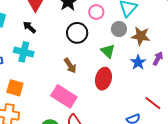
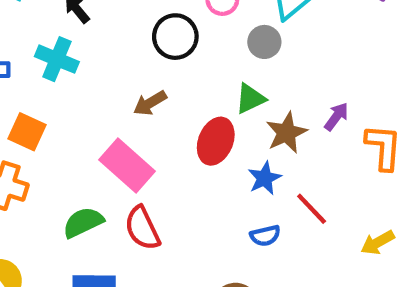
brown star: (141, 36) -> (286, 133), moved, turned 30
green triangle: (108, 51) -> (250, 99), moved, turned 42
blue star: (138, 62) -> (265, 178), moved
brown arrow: (70, 66) -> (150, 103), turned 84

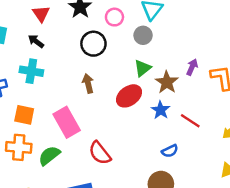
brown arrow: (150, 103) -> (88, 83), turned 120
red ellipse: (216, 141) -> (129, 96), turned 45
pink rectangle: (127, 165) -> (67, 122), moved, turned 32
green semicircle: (83, 222) -> (49, 156), moved
blue semicircle: (265, 236) -> (170, 151), moved

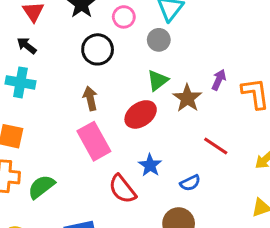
blue star: (161, 110) -> (150, 165), moved
pink rectangle: (67, 122) -> (94, 141), moved
red semicircle: (100, 153) -> (122, 189), moved

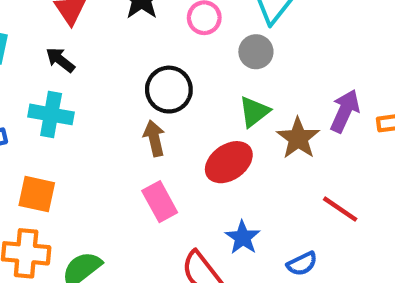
black circle: (98, 49) -> (169, 90), moved
purple arrow: (219, 80) -> (345, 111), size x1.4
pink rectangle: (94, 141) -> (160, 202), size x0.7

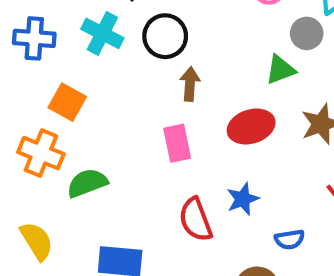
black circle: (169, 90) -> (165, 36), moved
green triangle: (254, 112) -> (280, 70), moved

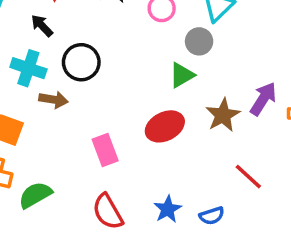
brown arrow: (190, 84) -> (53, 100), moved, turned 104
blue star: (243, 199) -> (168, 209), moved
red semicircle: (196, 220) -> (108, 212), moved

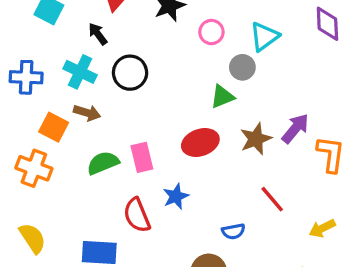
brown arrow: (53, 100) -> (87, 113), moved
green semicircle: (35, 195) -> (103, 163), moved
blue star: (168, 209) -> (176, 196), moved

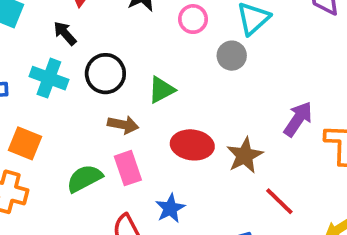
green triangle: (222, 97) -> (161, 90), moved
brown arrow: (87, 113) -> (123, 125), moved
brown star: (256, 139) -> (245, 155), moved
red ellipse: (200, 142) -> (192, 145), turned 32

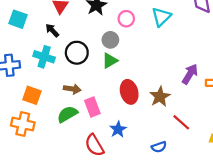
gray circle: (232, 56) -> (110, 40), moved
brown arrow: (123, 125) -> (72, 89), moved
red ellipse: (192, 145) -> (129, 92), turned 70

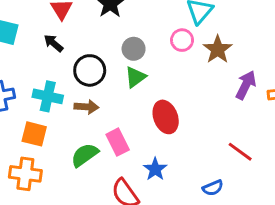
pink circle: (126, 19) -> (182, 40), moved
cyan cross: (44, 57) -> (48, 96), moved
brown arrow: (72, 89) -> (86, 107), moved
brown star: (160, 97) -> (218, 49), moved

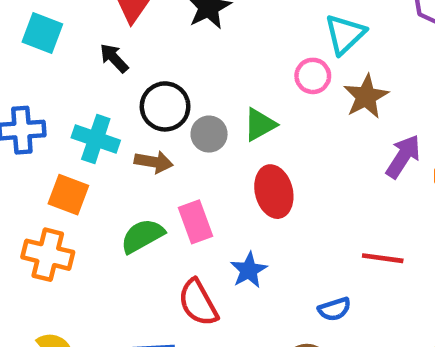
gray circle: (134, 49) -> (209, 134), moved
green triangle: (135, 77) -> (260, 125), moved
red line: (240, 152) -> (383, 258), turned -35

